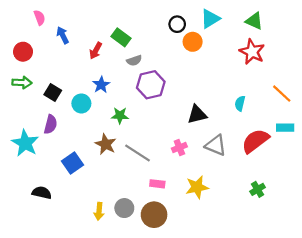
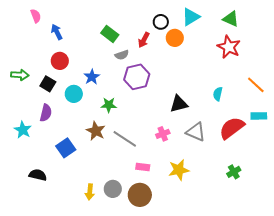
red arrow: (96, 51) -> (144, 40), moved
red circle: (23, 52) -> (60, 61), moved
cyan star: (25, 143) -> (23, 130), size x0.7

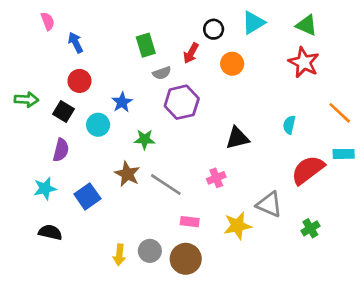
green rectangle: (110, 34) -> (146, 45), turned 36
orange circle: (175, 38) -> (232, 64), moved
cyan star: (23, 130) -> (45, 188), moved, turned 30
gray triangle: (196, 132) -> (269, 204), moved

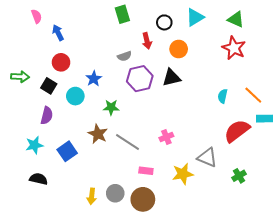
green rectangle: (146, 45) -> (122, 14), moved
red arrow: (191, 53) -> (147, 41), turned -42
orange line: (340, 113) -> (253, 95), moved
black triangle: (237, 138) -> (171, 78), moved

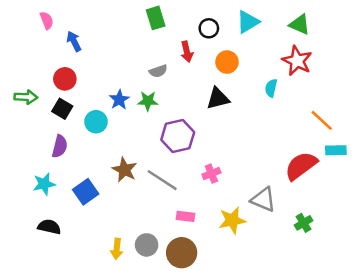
red circle: (61, 62) -> (65, 79), moved
purple hexagon: (140, 79) -> (178, 136), moved
cyan semicircle: (223, 96) -> (271, 88), moved
green star: (111, 107) -> (148, 101), moved

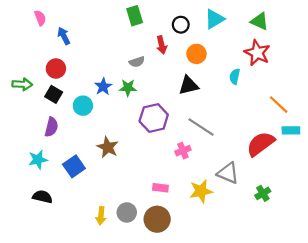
gray line: (162, 180) -> (201, 127), moved

